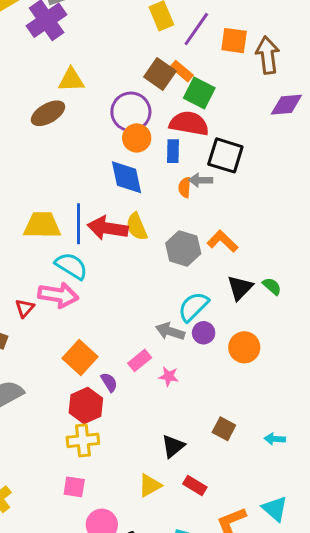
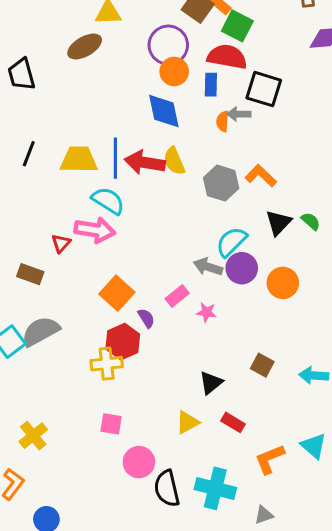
purple circle: (204, 333) -> (242, 268), size x1.4
cyan arrow: (275, 439) -> (314, 375), size x1.4
yellow cross: (83, 440) -> (107, 364), moved

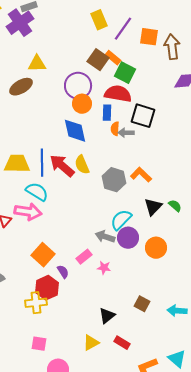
orange semicircle: (223, 121) -> (115, 129), moved
red arrow: (145, 162) -> (62, 166), turned 32

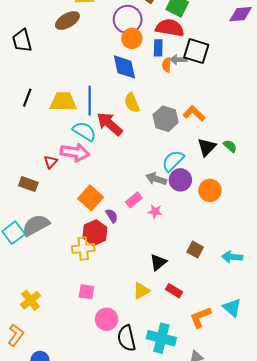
gray arrow: (126, 133) -> (178, 60), moved
red arrow: (62, 166) -> (110, 124), moved

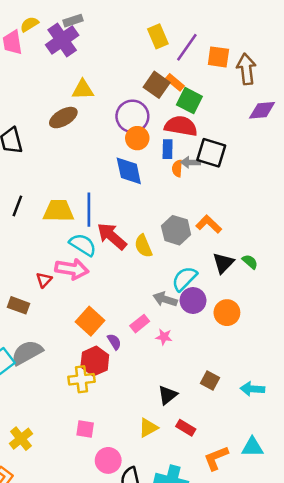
yellow semicircle: (132, 103) -> (143, 246), moved
cyan triangle: (232, 308) -> (252, 447), turned -42

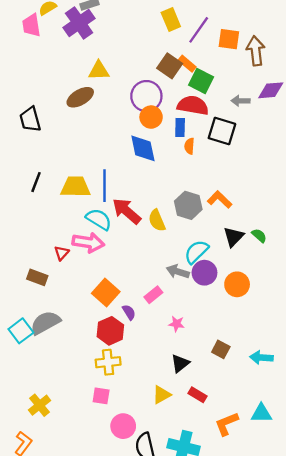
gray arrow: (191, 162) -> (241, 101), moved
pink star: (164, 337) -> (177, 324), moved
yellow cross: (82, 379) -> (108, 362), moved

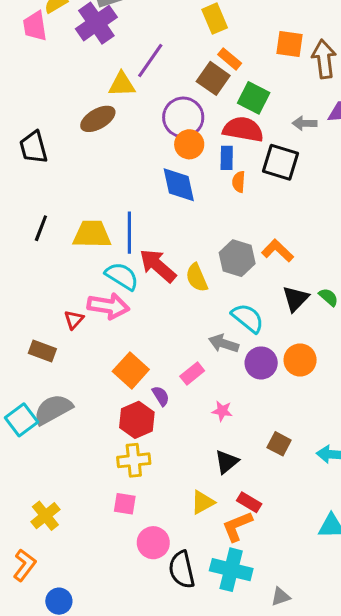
purple line: (199, 30) -> (150, 60), moved
orange rectangle: (187, 64) -> (230, 59), moved
cyan semicircle: (196, 252) -> (248, 318), turned 84
purple circle: (204, 273) -> (261, 363), moved
orange L-shape: (227, 424) -> (237, 526), moved

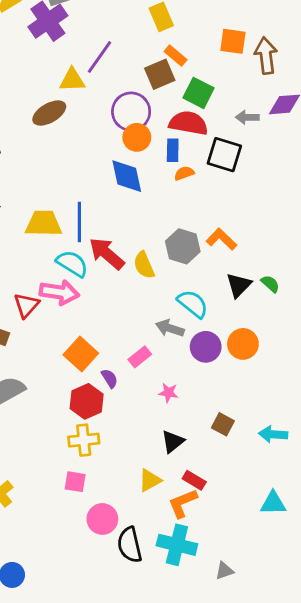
brown square: (213, 78) -> (160, 74), turned 32
orange semicircle: (239, 182) -> (184, 173), turned 66
red triangle: (74, 320) -> (26, 305), size x1.4

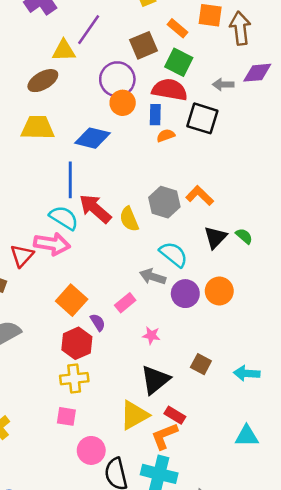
orange rectangle: (176, 56) -> (177, 28), moved
blue diamond: (127, 176) -> (93, 138), moved, turned -64
yellow trapezoid: (44, 223) -> (38, 128), moved
black triangle: (173, 442) -> (155, 380), size x1.4
yellow triangle: (150, 480) -> (134, 415), size x1.4

